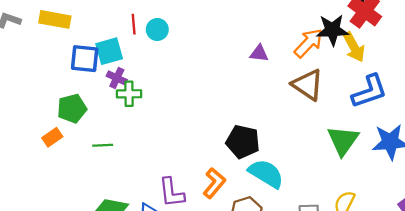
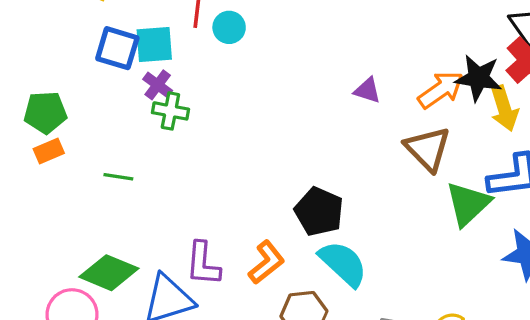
green pentagon: (72, 108) -> (45, 112), moved
green triangle: (343, 140) -> (468, 204), moved

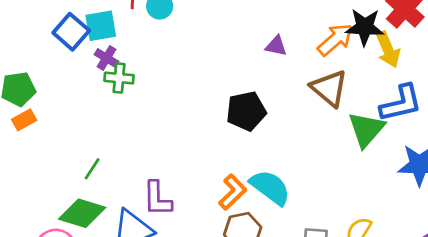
blue square: (117, 48) -> (71, 32), turned 30
green line: (118, 177) -> (92, 169), moved, turned -60
black pentagon: (319, 212) -> (246, 111), moved, turned -30
orange L-shape: (266, 262) -> (233, 192), moved

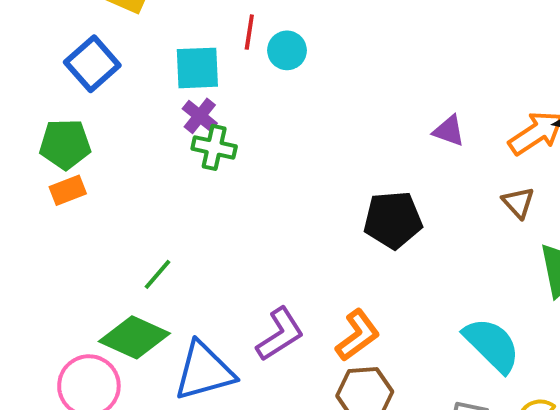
blue square: (71, 32) -> (92, 64), moved
brown triangle: (329, 88) -> (518, 203), size x0.6
cyan semicircle: (270, 187) -> (492, 345), moved
purple L-shape: (157, 199) -> (280, 334), moved, turned -129

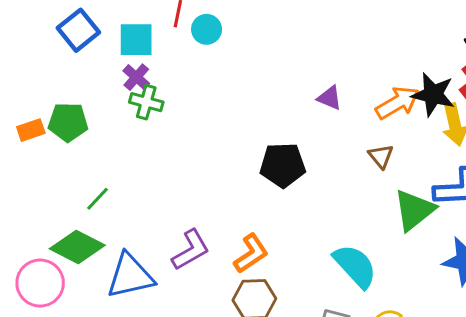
blue square: (92, 64) -> (78, 30), moved
green pentagon: (65, 144) -> (68, 122), moved

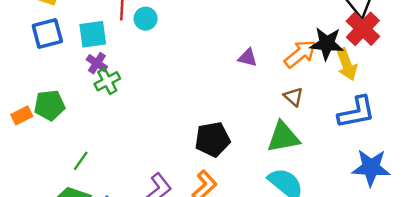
blue square: (78, 30) -> (47, 33), turned 32
green cross: (146, 102) -> (107, 81), turned -35
black pentagon: (283, 165) -> (213, 139), moved
green triangle: (414, 210) -> (283, 137), moved, turned 36

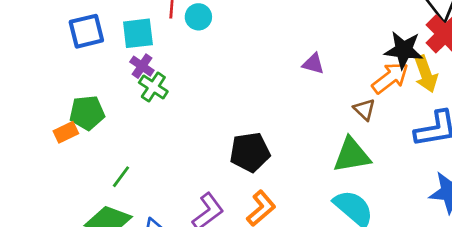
orange arrow: (300, 54) -> (390, 78), moved
green cross: (107, 81) -> (153, 87), turned -30
orange rectangle: (22, 115) -> (66, 132), moved
black pentagon: (213, 139) -> (250, 152), moved

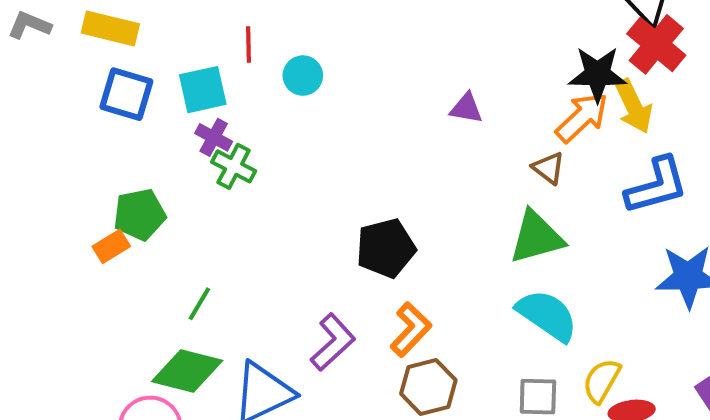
cyan circle: (198, 17) -> (303, 76), moved
blue square: (86, 31) -> (126, 94), turned 36

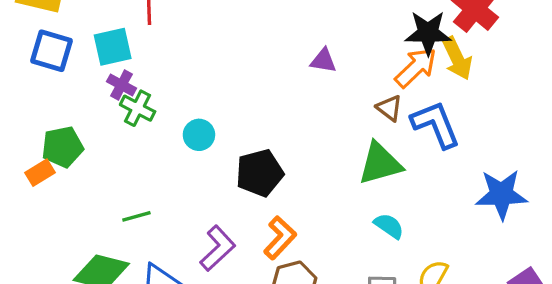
cyan circle: (303, 76) -> (199, 135), moved
blue L-shape: (657, 186) -> (436, 124), moved, turned -96
green line: (199, 304) -> (136, 216), moved, turned 44
cyan semicircle: (547, 315) -> (389, 226), size x0.6

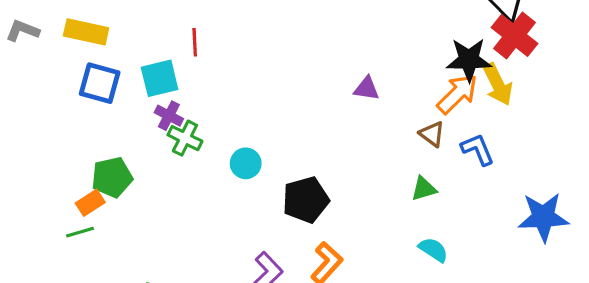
blue L-shape: (436, 124) -> (478, 149), size x0.7
green triangle: (380, 163) -> (424, 189), size x0.6
green line: (136, 216) -> (80, 232), moved

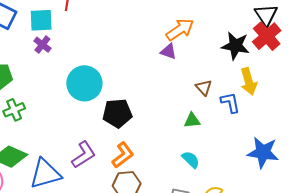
yellow arrow: (498, 84) -> (249, 81), moved
orange arrow: (457, 94) -> (180, 30), moved
green cross: (185, 138) -> (14, 110), moved, turned 30
cyan circle: (246, 163) -> (84, 83), size x1.8

